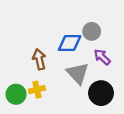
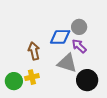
purple arrow: (102, 57) -> (79, 46), moved
gray triangle: (78, 73) -> (67, 63), turned -30

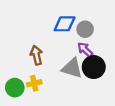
blue diamond: (60, 37) -> (65, 24), moved
black circle: (87, 80) -> (94, 67), moved

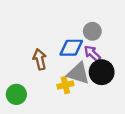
blue diamond: (65, 24) -> (71, 48), moved
yellow cross: (34, 83) -> (65, 85), moved

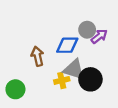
purple arrow: (92, 53) -> (99, 36), moved, turned 98
black circle: (102, 72) -> (90, 79), moved

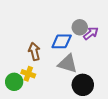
black circle: (90, 79) -> (83, 85), moved
yellow cross: (62, 80) -> (28, 74), moved, turned 32

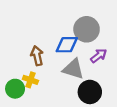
gray circle: (80, 27) -> (87, 29), size x1.5
purple arrow: (91, 33) -> (99, 56), moved

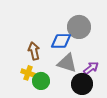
purple arrow: (99, 56) -> (91, 68), moved
green circle: (15, 89) -> (41, 81), moved

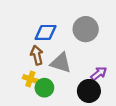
blue diamond: (61, 41) -> (46, 32), moved
gray triangle: (67, 63) -> (61, 63), moved

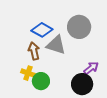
blue diamond: (46, 32) -> (42, 30), turned 30
gray triangle: (61, 63) -> (56, 45), moved

